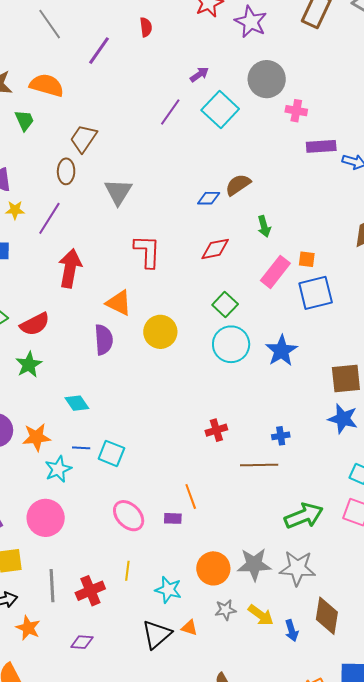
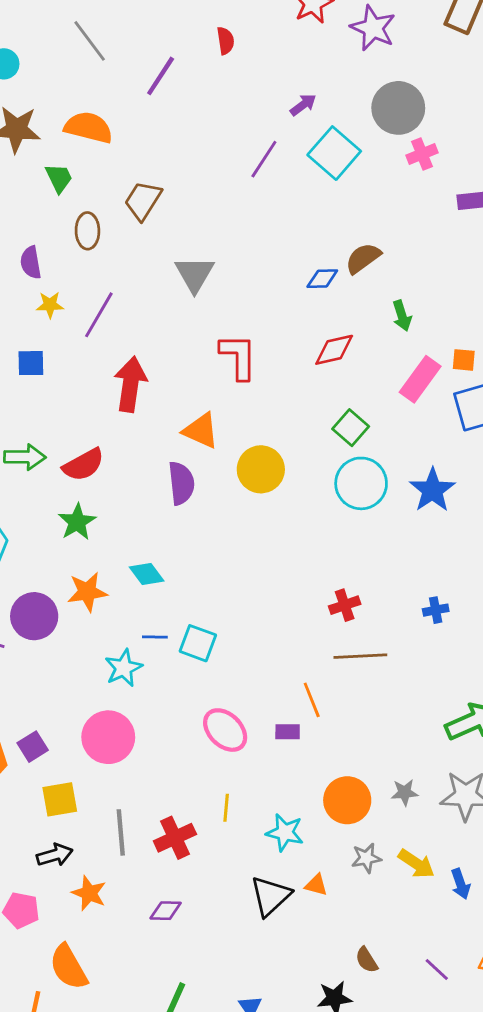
pink cross: (296, 111) -> (422, 154), moved, turned -30
brown ellipse: (66, 171) -> (87, 231), moved
orange star: (36, 437) -> (87, 592), moved
brown line: (259, 465) -> (360, 656), moved
gray star: (254, 564) -> (405, 792), size x0.6

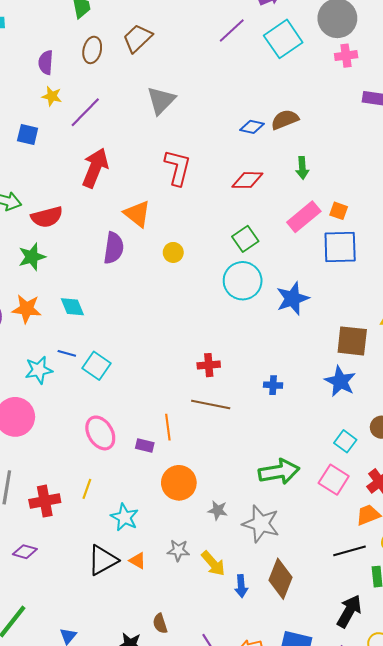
yellow circle: (261, 469) -> (173, 252), size x0.6
orange circle: (347, 800) -> (179, 483), moved

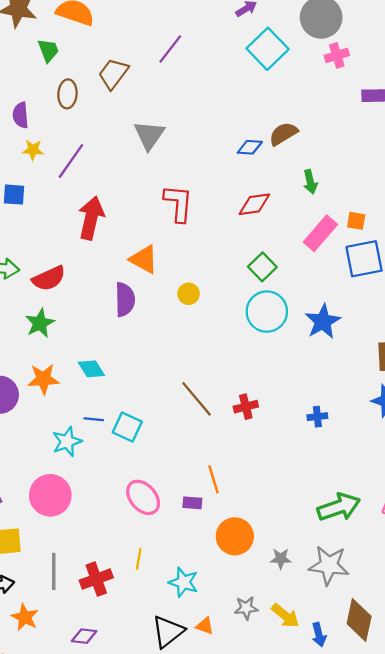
purple line: (232, 31) -> (170, 49), moved
brown line: (211, 405) -> (197, 399), moved, turned 48

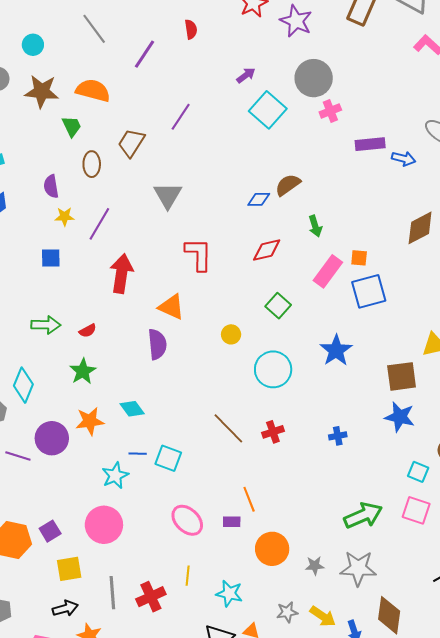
red semicircle: (49, 278) -> (88, 331), size x0.6
yellow circle: (189, 294) -> (231, 334), moved
cyan circle: (267, 312) -> (273, 369), moved

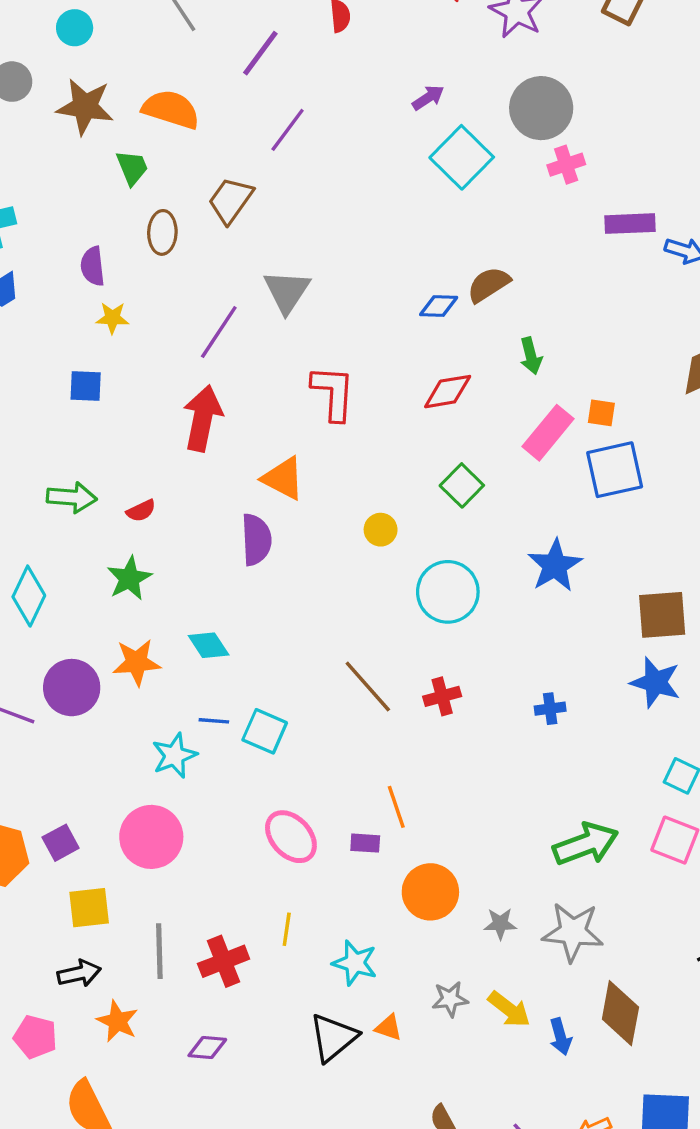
purple line: (181, 117) -> (288, 130), moved
purple line: (99, 224) -> (219, 332), moved

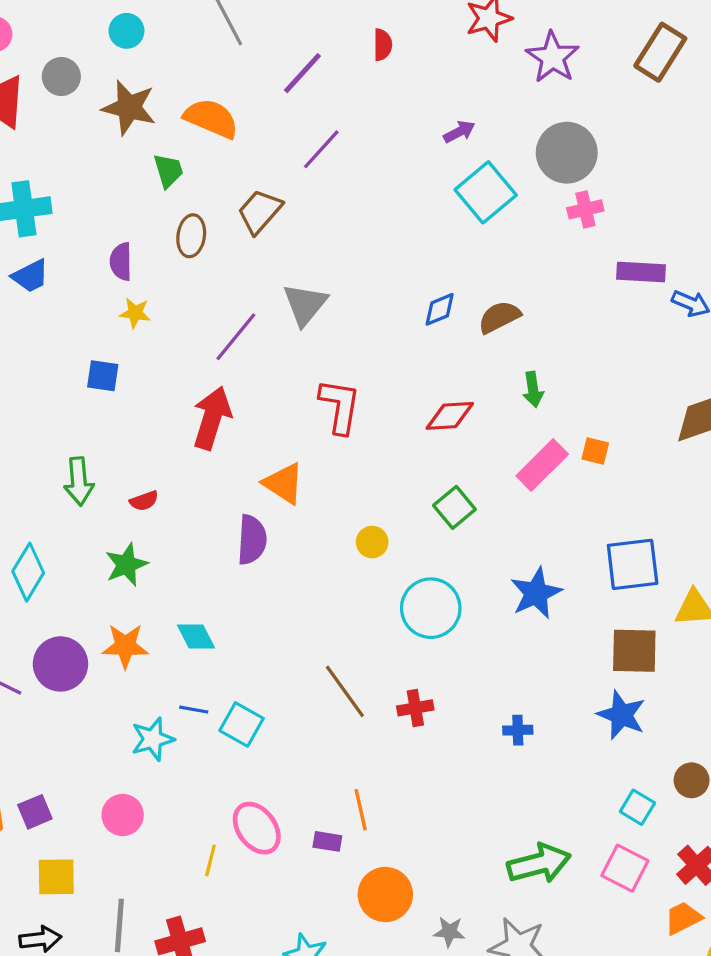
blue diamond: (439, 306) -> (440, 309), moved, turned -30
blue square: (615, 470) -> (633, 564), moved
green arrow: (72, 497) -> (79, 481), turned 75
pink circle: (151, 837) -> (123, 815), size x0.7
yellow line: (287, 929) -> (210, 861), moved

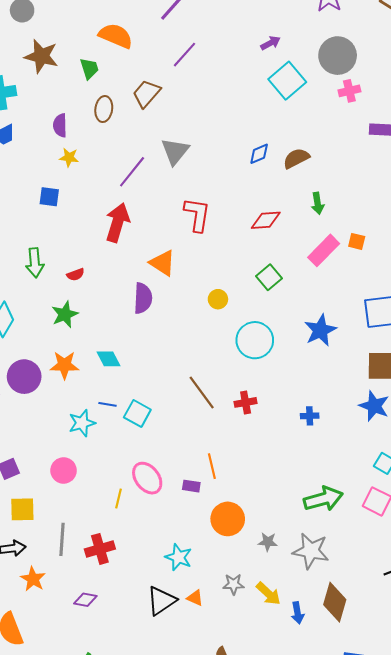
brown star: (129, 108) -> (41, 56), moved

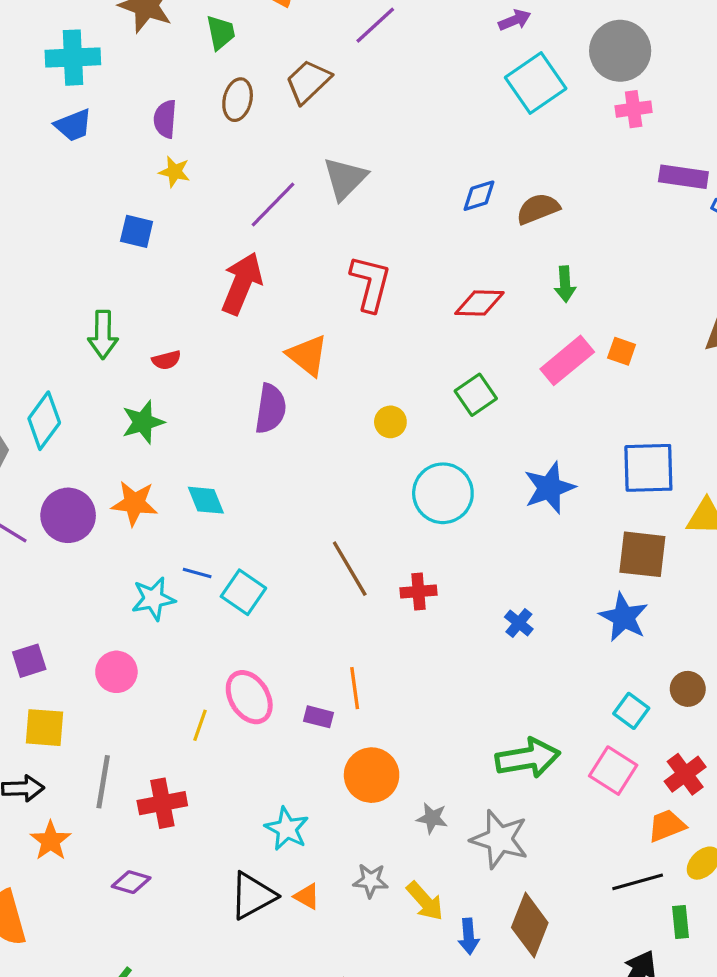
blue cross: (310, 416) -> (519, 623), turned 36

